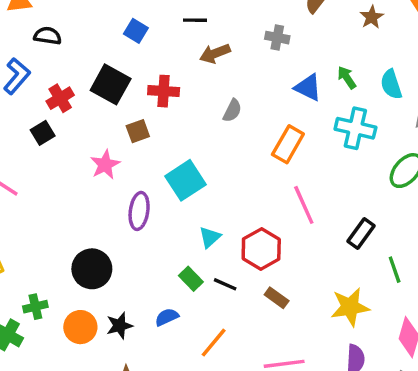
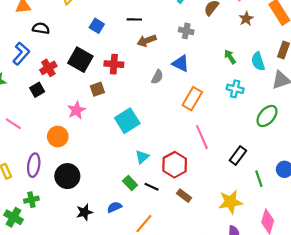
blue triangle: (308, 87) -> (181, 63), moved
cyan cross: (355, 128) -> (235, 89), size x0.7
purple ellipse: (139, 211) -> (34, 165), moved
orange circle: (80, 327) -> (58, 137), moved

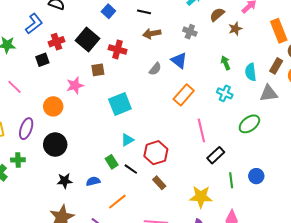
brown star: (246, 19) -> (235, 29), moved
pink line: (202, 137) -> (201, 130), moved

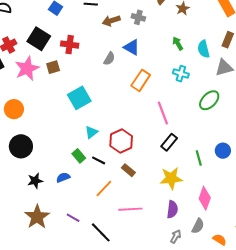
brown arrow: (152, 34) -> (111, 21), moved
pink star: (75, 85) -> (27, 68), moved, size x1.4
black rectangle: (216, 155) -> (169, 142), moved
orange line: (117, 202) -> (104, 189), moved

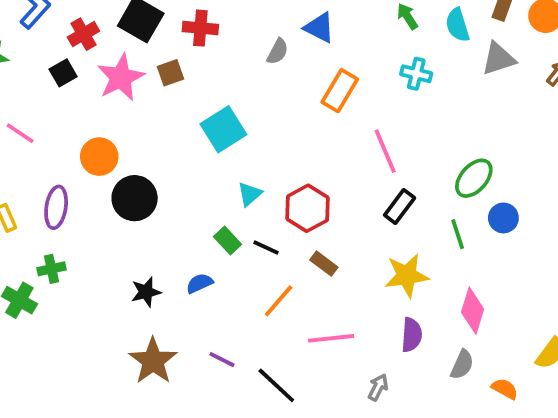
green ellipse: (209, 100) -> (474, 178), moved
black circle: (21, 146) -> (135, 198), moved
gray arrow: (176, 236) -> (378, 387), moved

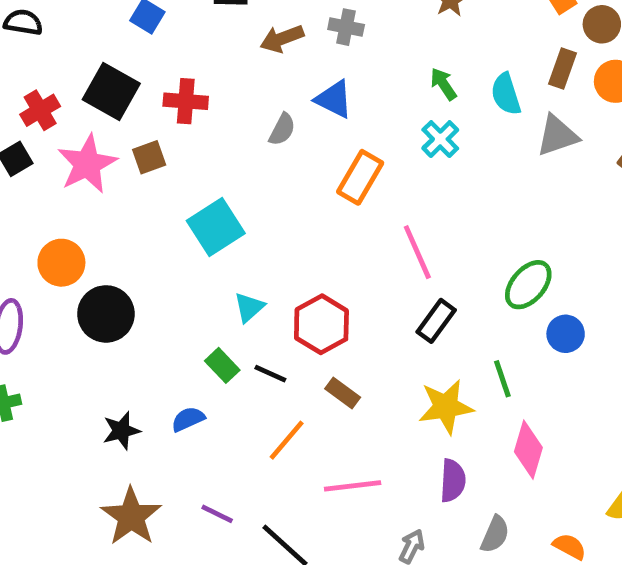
cyan cross: (416, 74) -> (440, 139), moved, turned 32
green line: (458, 234) -> (502, 379), moved
gray semicircle: (462, 365) -> (495, 534), moved

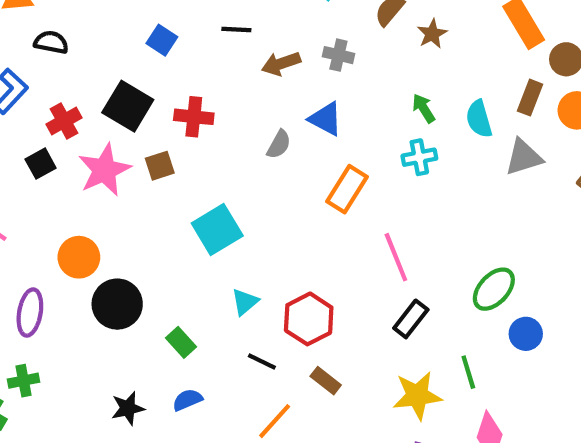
cyan cross: (440, 139) -> (419, 157), turned 32
green rectangle: (222, 365) -> (181, 342), moved

